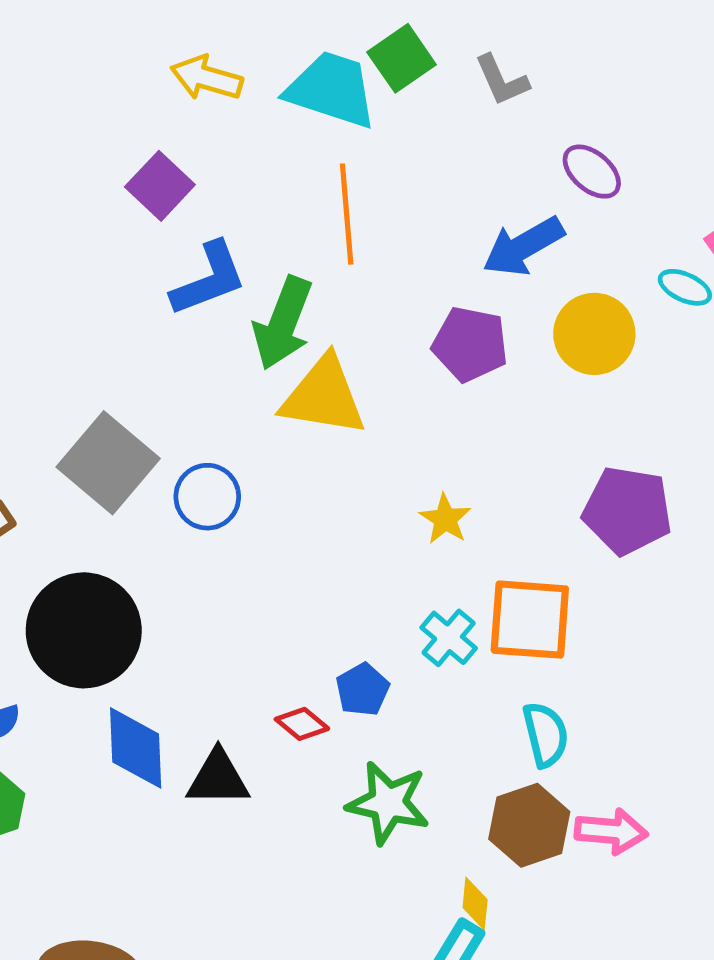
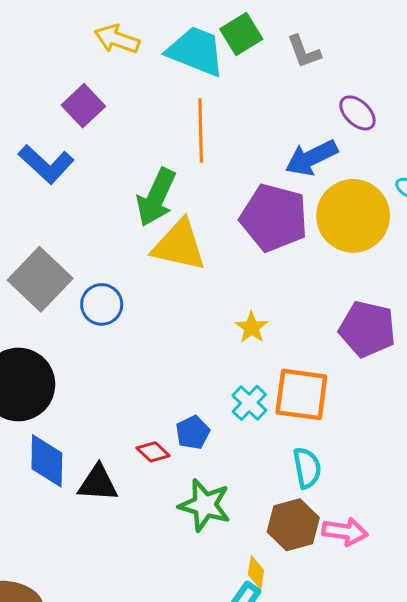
blue L-shape: (209, 279) -> (46, 164), moved, turned 60
yellow circle: (594, 334) -> (353, 216), size x1.4
purple pentagon: (470, 344) -> (274, 218), size x1.4

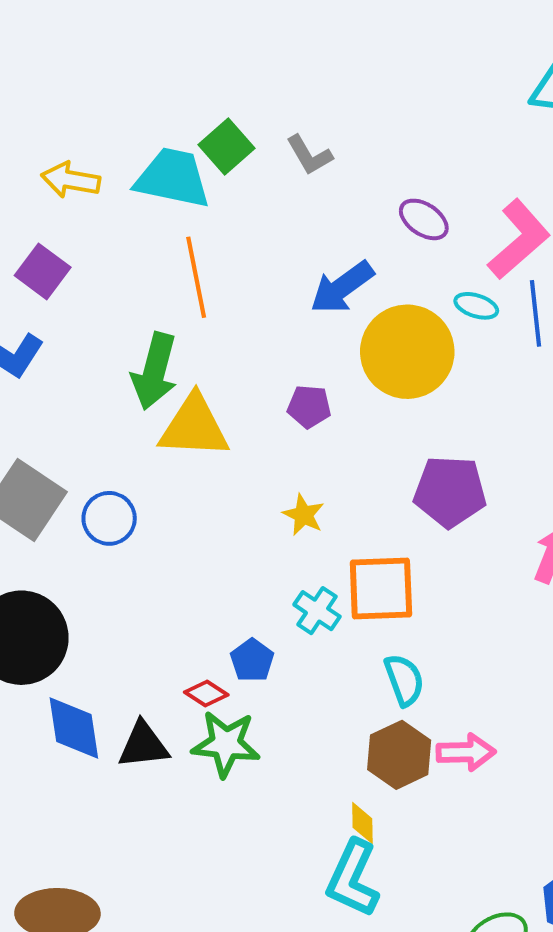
purple ellipse: (358, 113) -> (424, 219), moved
purple pentagon: (274, 218) -> (309, 407), moved, size x0.5
green star: (205, 505) -> (226, 744), moved

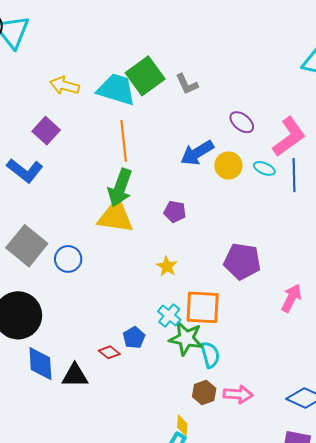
green square: (226, 146) -> (145, 76), size x1.4
yellow circle: (407, 352) -> (228, 166), moved, size x0.6
green arrow: (155, 371) -> (120, 188), moved
green star: (226, 744) -> (186, 338), moved
brown hexagon: (399, 755) -> (204, 393), size x0.7

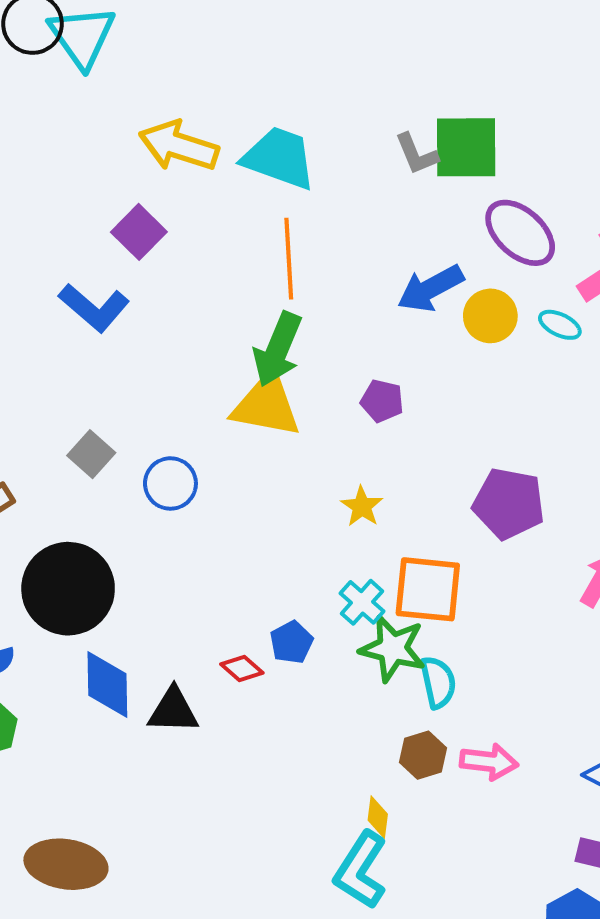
green square: (145, 76) -> (466, 147), moved, turned 33
yellow arrow: (65, 86) -> (179, 146), size x1.4
purple ellipse: (242, 122) -> (520, 233), size x1.5
gray square: (27, 246) -> (91, 454), size x0.6

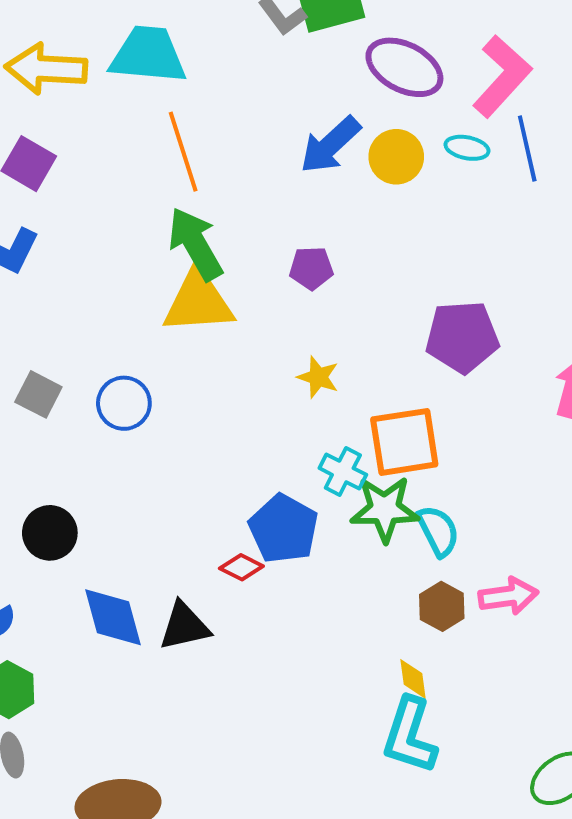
green arrow: (278, 349) -> (195, 244), turned 142
black circle: (68, 589) -> (50, 533), size x0.6
blue pentagon: (292, 642) -> (284, 529), size x1.6

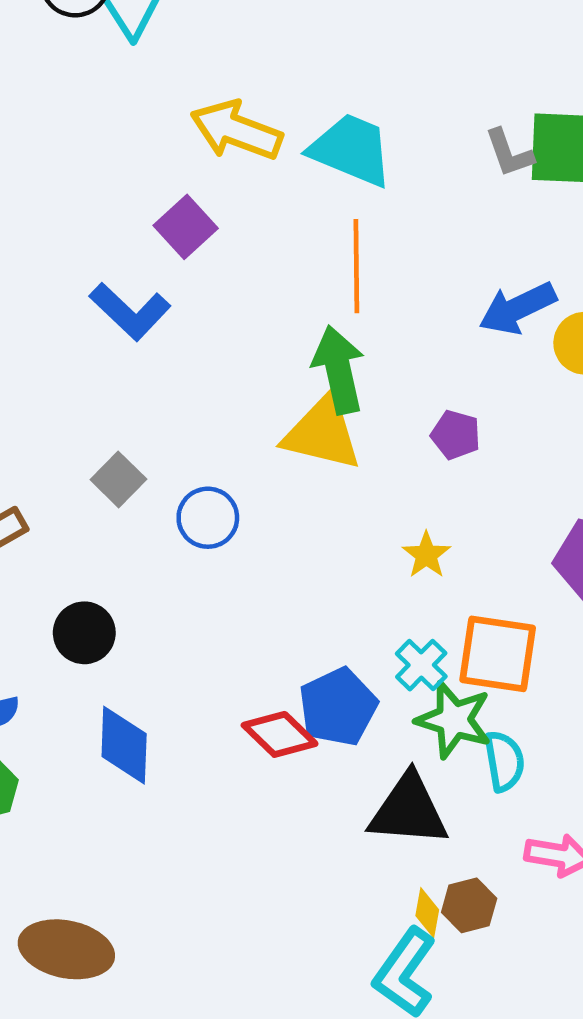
red diamond: (241, 567) -> (280, 734), size x1.5
brown hexagon: (442, 606) -> (469, 905), moved
black triangle: (184, 626) -> (409, 810), moved, size x1.4

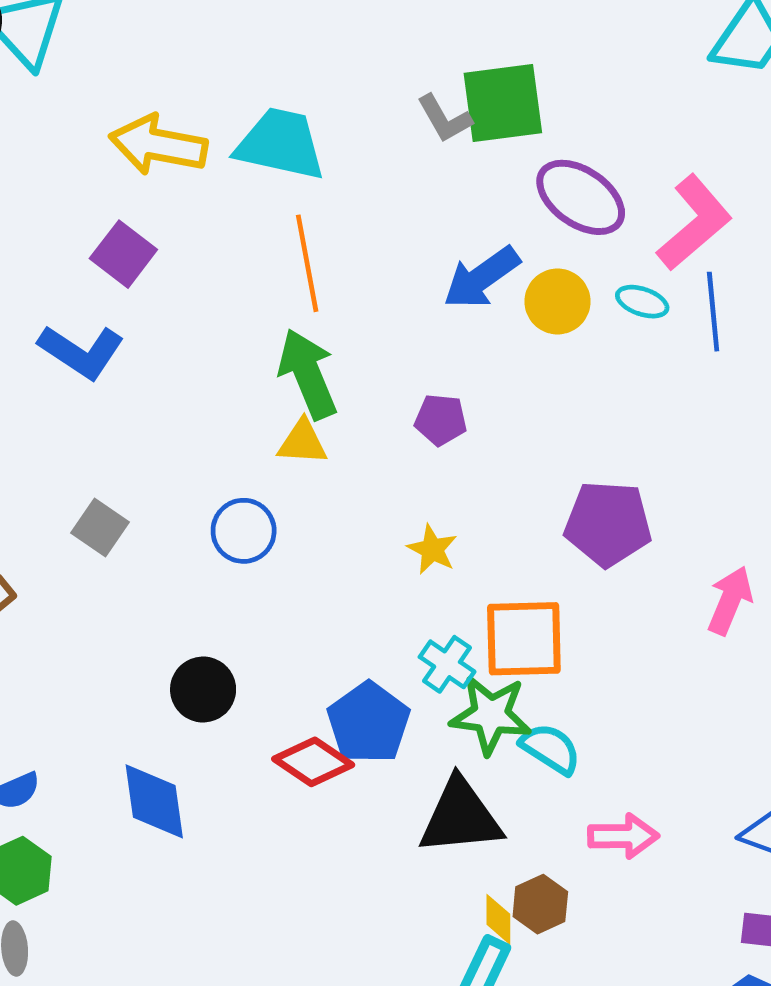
yellow triangle: (322, 433) -> (302, 442), size x0.6
blue circle: (208, 518) -> (244, 531), moved
black circle: (84, 633) -> (203, 689), moved
cyan semicircle: (504, 761) -> (550, 749), turned -38

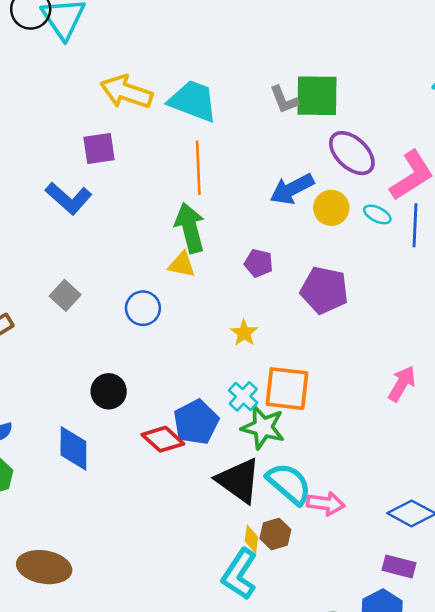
purple square: (123, 254) -> (99, 148), turned 36
purple pentagon: (608, 524) -> (324, 290), moved
cyan semicircle: (550, 749) -> (289, 484), moved, size x1.4
black triangle: (460, 817) -> (239, 480), turned 33

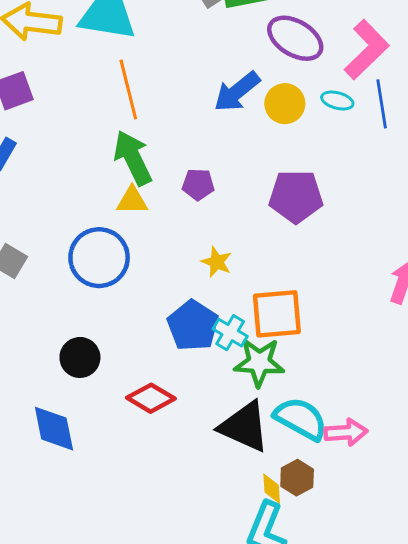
purple pentagon: (259, 263) -> (198, 184), moved
blue circle: (143, 308) -> (99, 258), size x1.5
blue pentagon: (196, 422) -> (193, 326), moved

